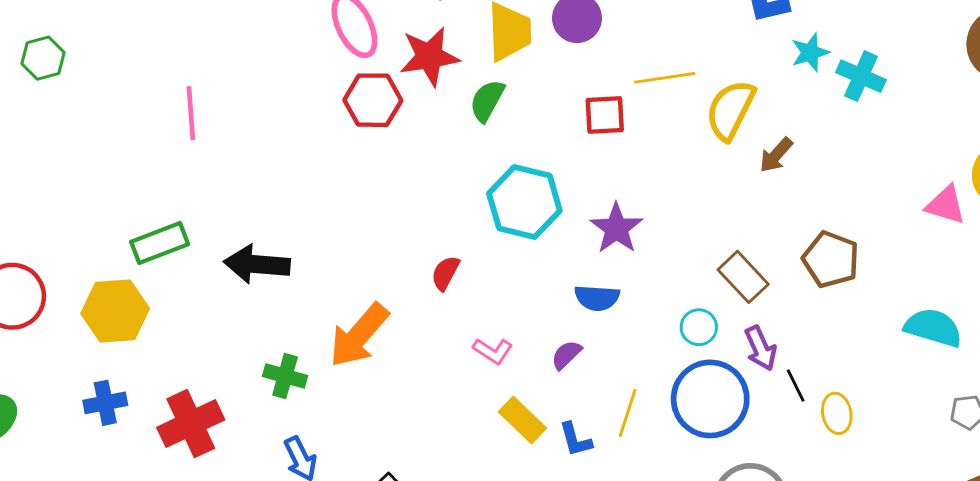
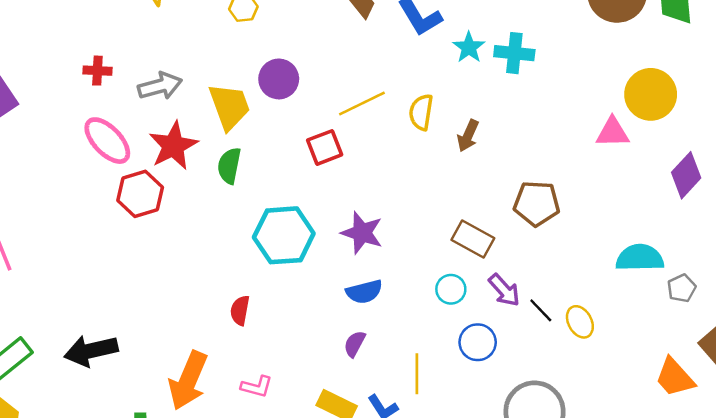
yellow semicircle: (730, 110) -> (421, 112), size x0.7
cyan semicircle: (933, 328) -> (640, 258), moved
pink L-shape: (493, 351) -> (257, 387), moved
blue circle: (710, 399) -> (478, 342), size x0.6

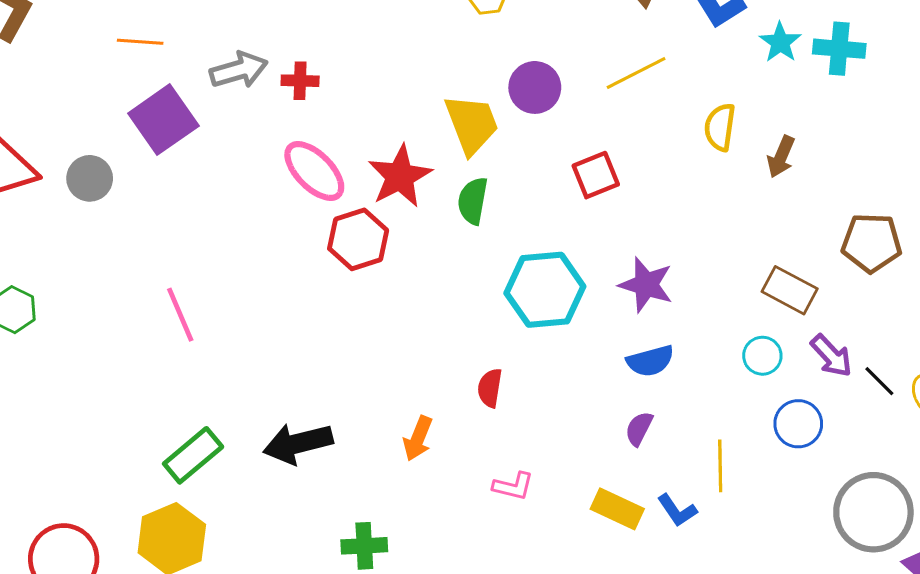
gray arrow: (160, 86) -> (239, 70), moved
yellow line: (362, 104) -> (636, 73), moved
orange arrow: (188, 381) -> (418, 439), moved, size x0.6

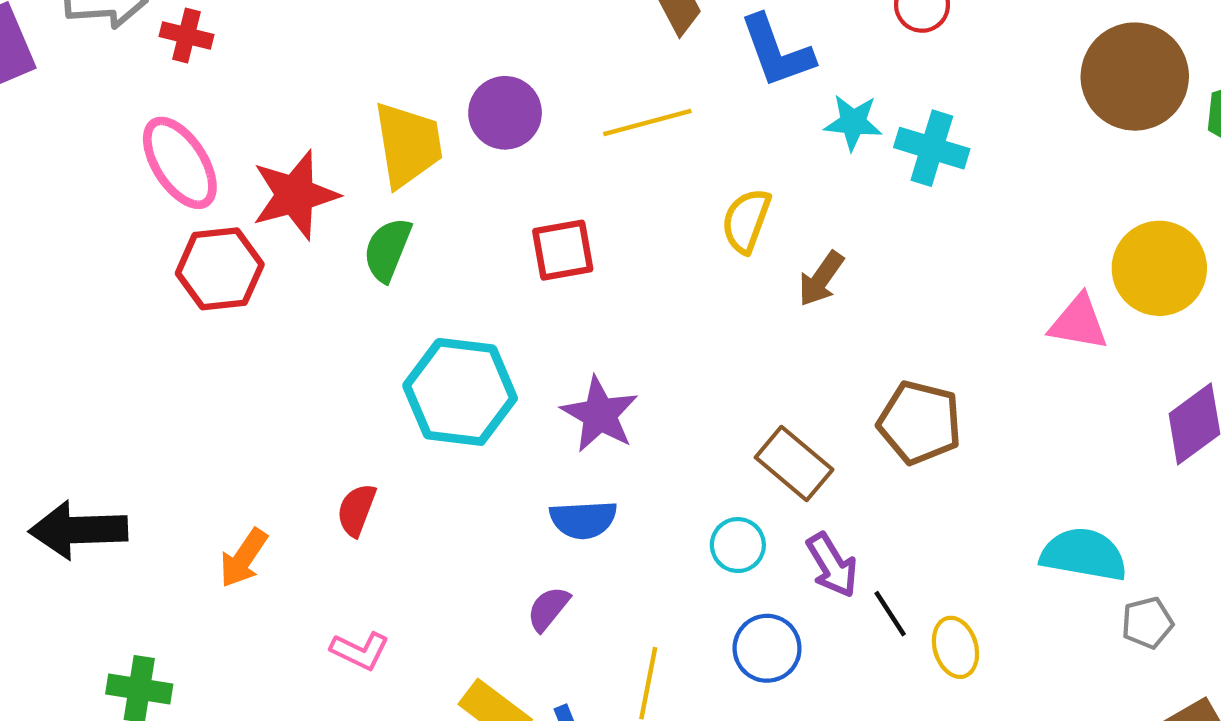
cyan star: (780, 42) -> (853, 122), turned 30

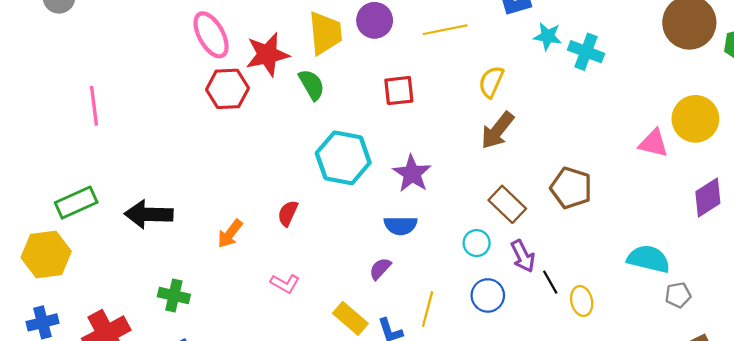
green semicircle: (387, 250) -> (312, 85), turned 124
brown arrow: (821, 279) -> (497, 130), moved, size x1.4

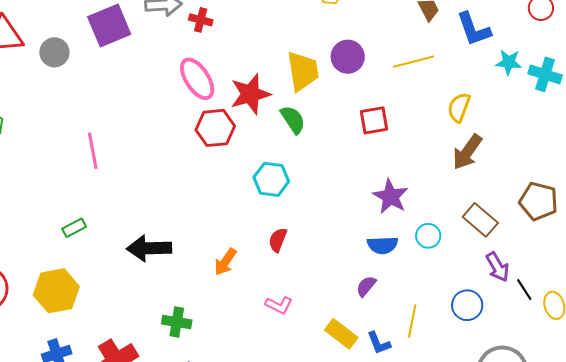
cyan hexagon: (343, 158) -> (271, 179), moved, size x0.7
green rectangle: (76, 203) -> (74, 228), moved, size x0.6
cyan circle: (477, 243) -> (428, 236), moved

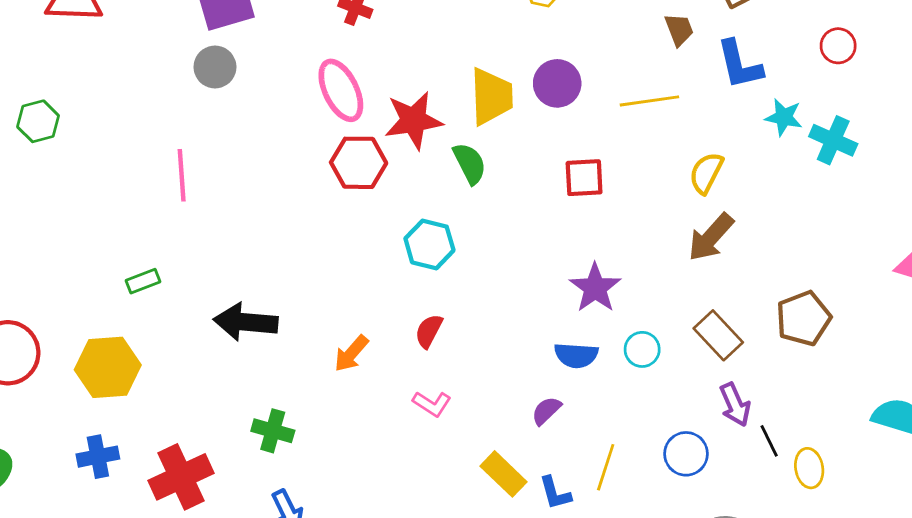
gray circle: (54, 52) -> (215, 67), moved
brown pentagon: (538, 201) -> (803, 318), turned 30
pink L-shape: (279, 305) -> (432, 404), moved

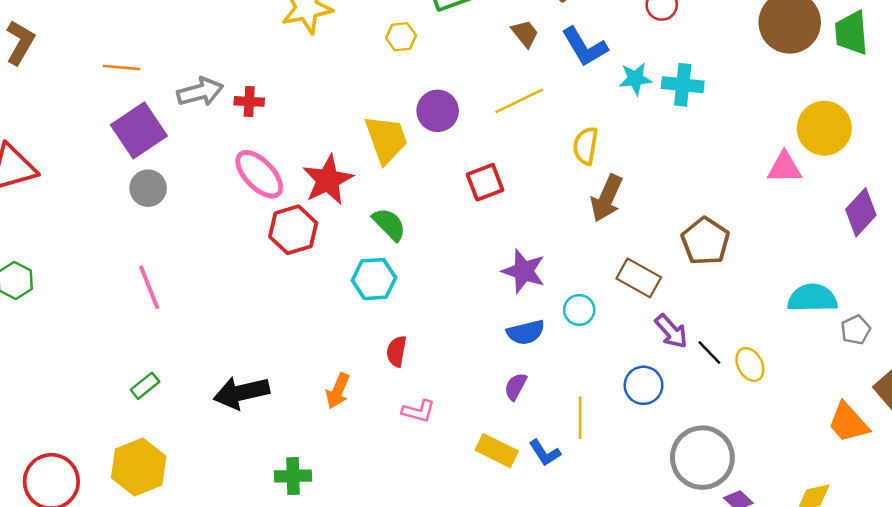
green semicircle: (470, 163) -> (389, 224), moved

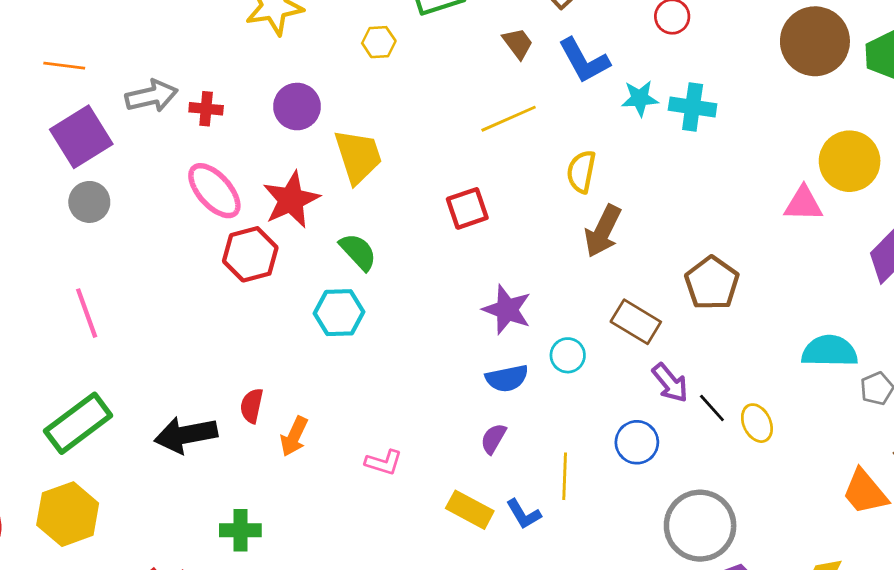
purple circle: (438, 111) -> (297, 107), moved
red semicircle: (396, 351) -> (252, 406), moved
green rectangle: (145, 386) -> (78, 423), size x2.0

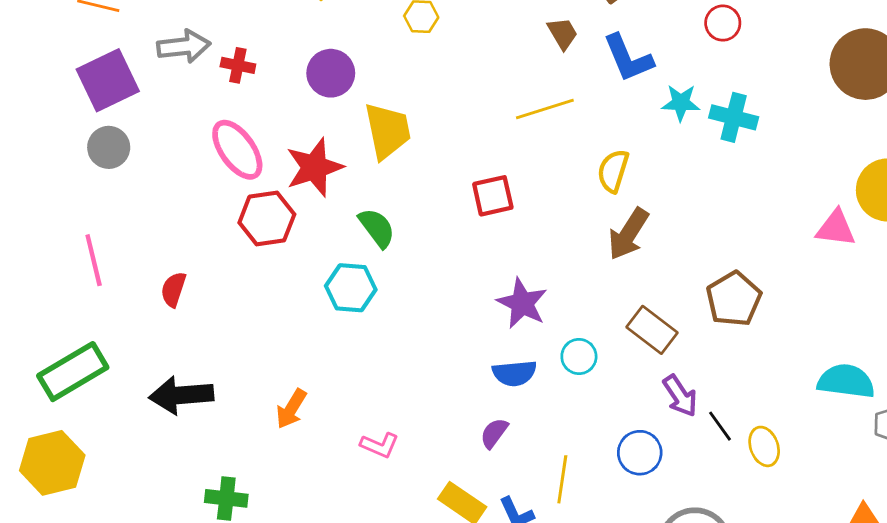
red semicircle: (252, 406) -> (173, 289), moved

